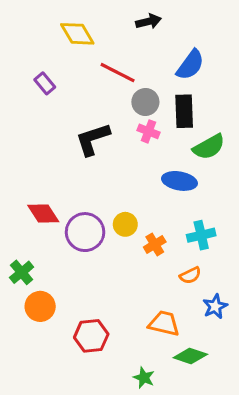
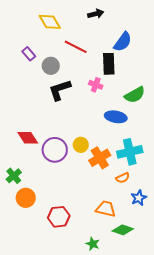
gray circle: (145, 102) -> (51, 66), moved
black rectangle: (184, 111) -> (109, 64), moved
cyan cross: (201, 235) -> (130, 152), size x1.4
orange cross: (155, 244) -> (100, 158), size x1.5

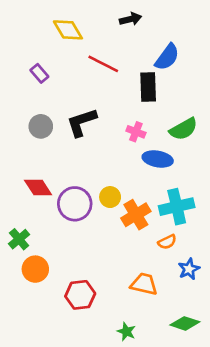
gray circle: (51, 66) -> (41, 126), moved
pink cross: (96, 85) -> (136, 132), moved
green diamond: (123, 230) -> (185, 323), moved

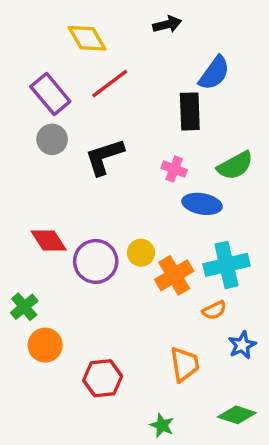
red line: (103, 64) -> (110, 84), moved, turned -64
purple rectangle: (39, 73) -> (50, 94), size x1.6
gray circle: (41, 126) -> (52, 139), moved
orange trapezoid: (144, 284) -> (185, 364), turned 68

